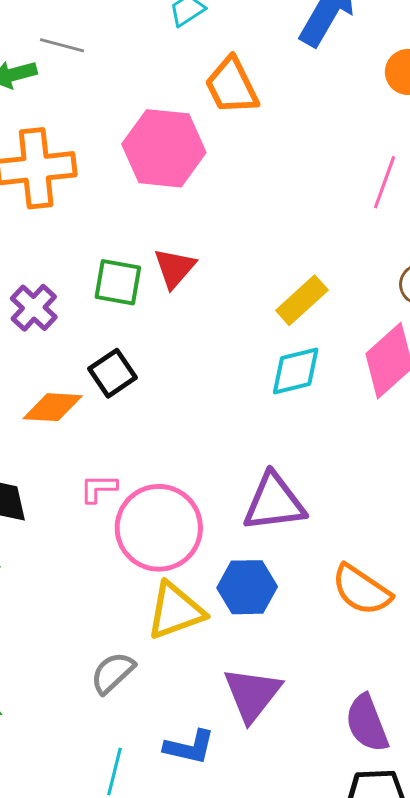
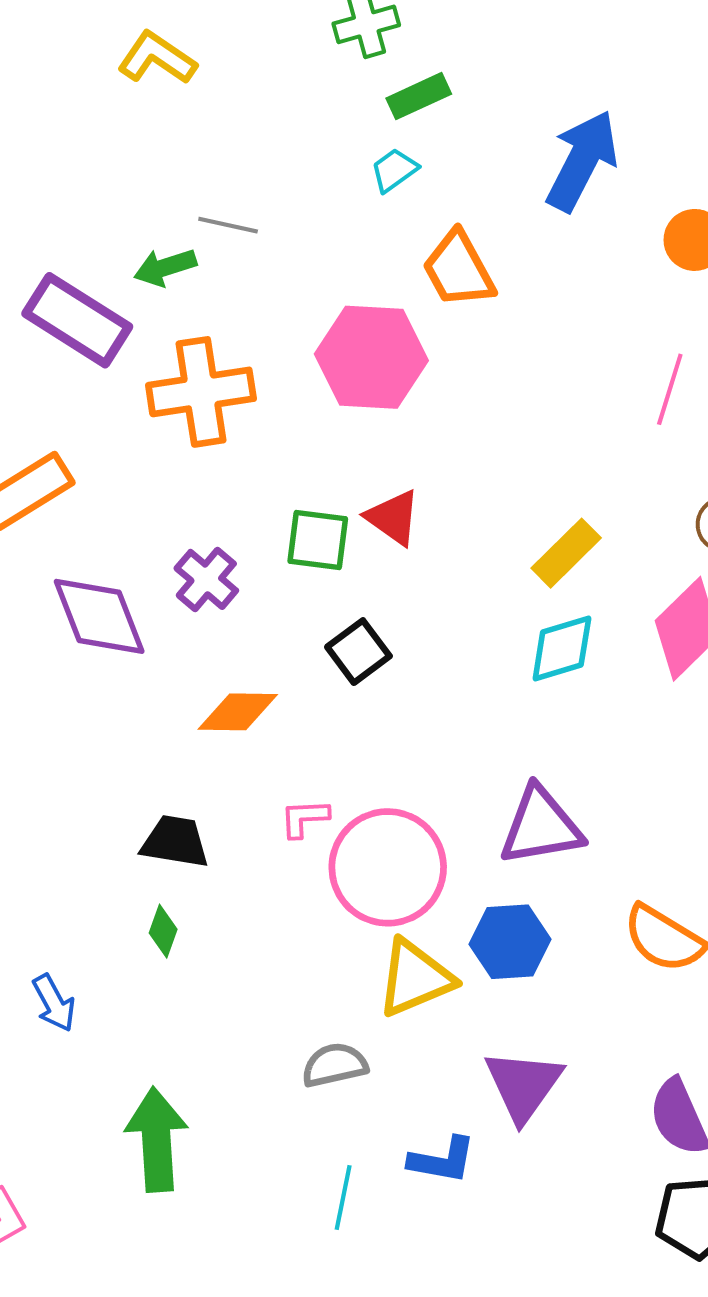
red triangle: (175, 268) -> (393, 517), turned -33
black square: (112, 373) -> (358, 652), moved
gray semicircle: (113, 673) -> (335, 1065), turned 33

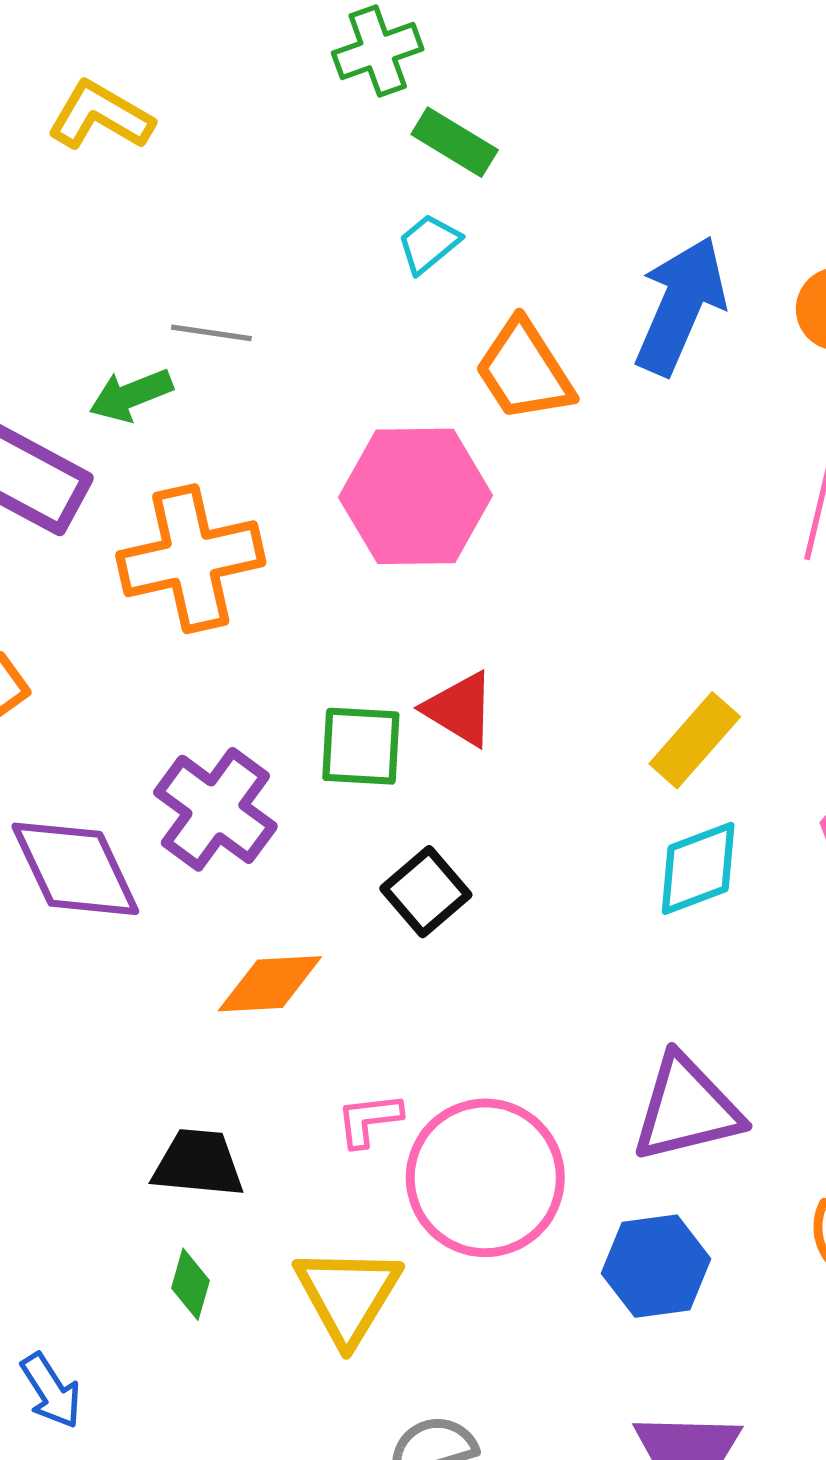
green rectangle: (419, 96) -> (455, 142), turned 60
blue arrow: (582, 161) -> (680, 305), moved
purple cross: (206, 579) -> (215, 809), size x1.4
yellow triangle: (415, 978) -> (348, 1295), moved, turned -32

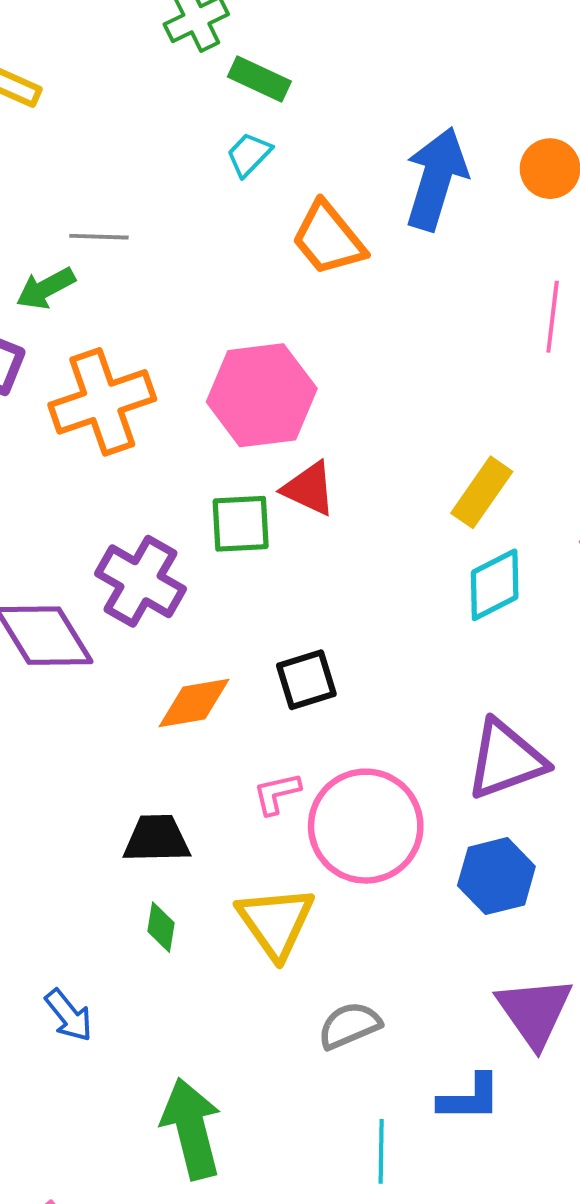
pink hexagon: (416, 496) -> (262, 395), moved
black square: (426, 892) -> (306, 680), moved, turned 30

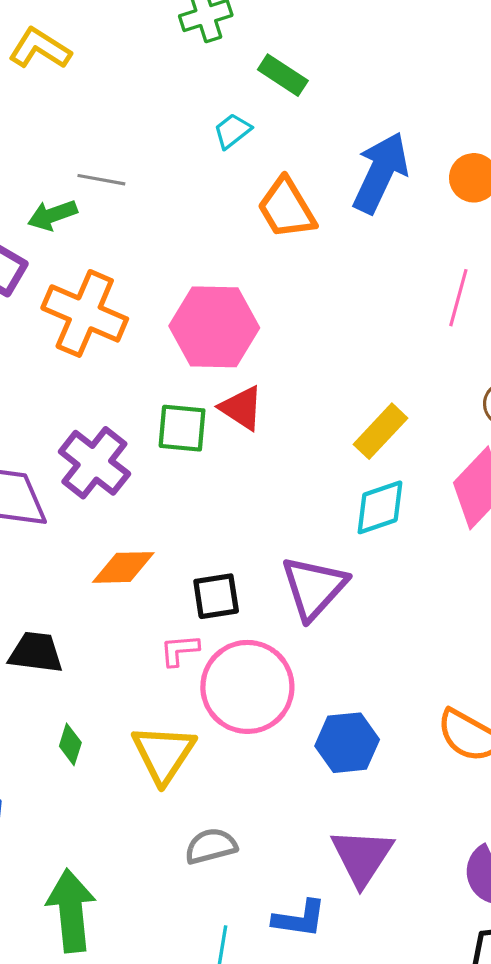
green rectangle: (259, 79) -> (283, 75), moved
orange cross: (102, 402) -> (85, 313), turned 34
black square: (306, 680) -> (216, 596), moved
purple triangle: (506, 760) -> (314, 588), moved, turned -36
black trapezoid: (157, 839) -> (36, 652), moved

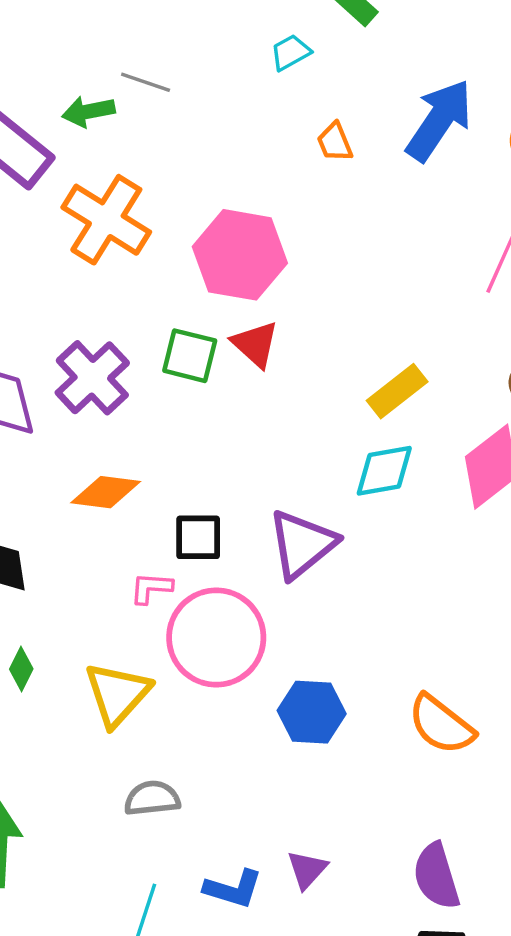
orange trapezoid: (286, 208) -> (335, 142), size x0.6
purple triangle: (362, 857) -> (307, 870), moved, size x0.6

